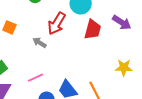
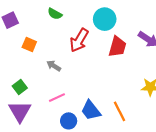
gray arrow: (40, 43) -> (54, 66), moved

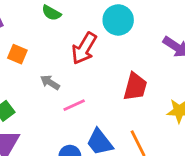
red trapezoid: (117, 47) -> (135, 87), moved
pink line: (57, 98) -> (74, 105), moved

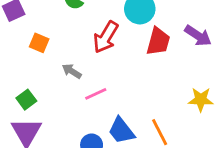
red trapezoid: (135, 87) -> (158, 41), moved

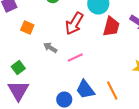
pink line: (96, 94) -> (75, 58), moved

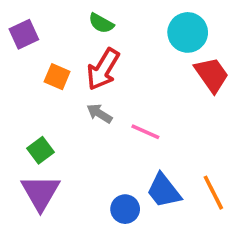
red arrow: (74, 24) -> (103, 69), moved
red trapezoid: (111, 26) -> (212, 75), turned -50
pink line: (75, 58) -> (145, 132), turned 49

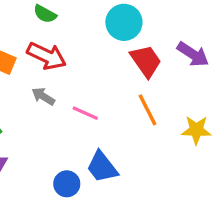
red arrow: (103, 69) -> (47, 56), turned -96
orange line: (213, 193) -> (148, 110), moved

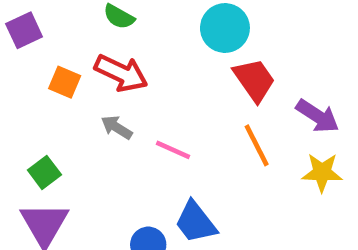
purple arrow: (193, 54) -> (317, 116), moved

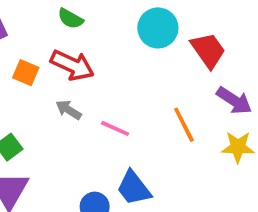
red trapezoid: (254, 80) -> (208, 50), moved

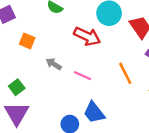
red arrow: (72, 65) -> (87, 36), moved

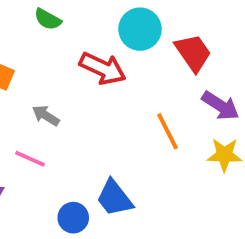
pink line: (83, 76) -> (30, 159), moved

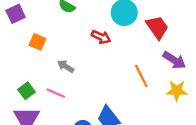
red arrow: (103, 68) -> (101, 37), size x0.7

